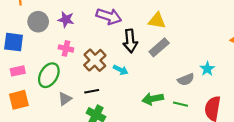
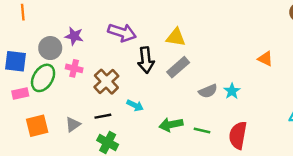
gray circle: (38, 22) -> (50, 48), moved
cyan arrow: (121, 70) -> (135, 105), moved
green ellipse: (49, 75) -> (43, 78), moved
gray semicircle: (186, 79) -> (208, 91), moved
orange square: (19, 100) -> (37, 126), moved

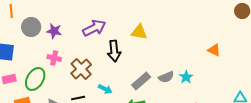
purple arrow: (122, 33) -> (94, 28), turned -45
gray circle: (50, 48) -> (31, 27), moved
gray rectangle: (178, 67) -> (141, 81), moved
green ellipse: (43, 78) -> (35, 79), moved

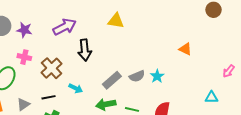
yellow triangle: (139, 32) -> (116, 21), moved

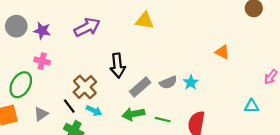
black arrow: (85, 50) -> (118, 66), moved
brown cross: (52, 68) -> (85, 87), moved
cyan arrow: (76, 88) -> (94, 111), moved
black line: (48, 97) -> (69, 106), turned 64

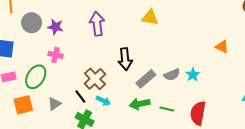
purple arrow: (87, 27) -> (97, 24), turned -70

